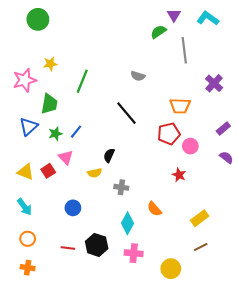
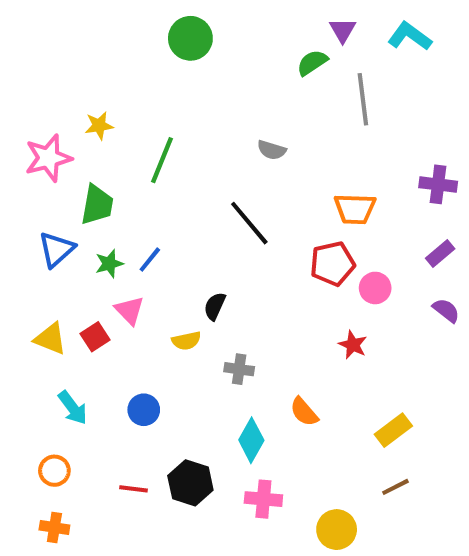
green circle: (38, 19) -> (190, 38), moved
purple cross: (214, 83) -> (438, 184), moved, turned -36
cyan arrow: (25, 207) -> (73, 408), moved

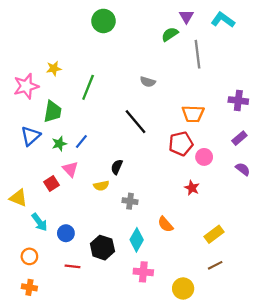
yellow triangle: (50, 339) -> (18, 198), moved
blue circle: (144, 410) -> (66, 233), moved
black hexagon: (190, 483) -> (102, 248), moved

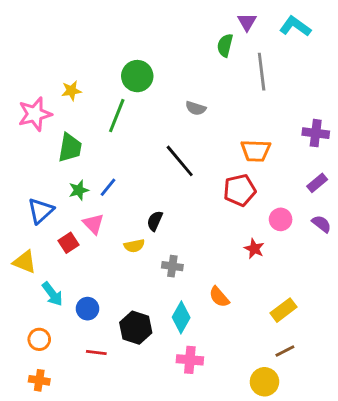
green circle: (103, 21) -> (137, 76), moved
green semicircle: (170, 34) -> (225, 45), turned -42
blue triangle: (31, 136) -> (41, 211), moved
pink circle: (204, 157) -> (281, 219), moved
yellow circle: (183, 288) -> (264, 382), moved

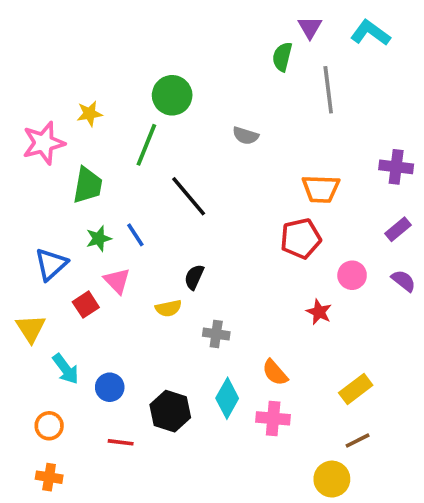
black line: (180, 161) -> (189, 196), moved
blue line: (108, 187) -> (135, 235), turned -72
yellow triangle: (25, 262) -> (31, 328), turned 35
pink cross: (190, 360) -> (273, 418), moved

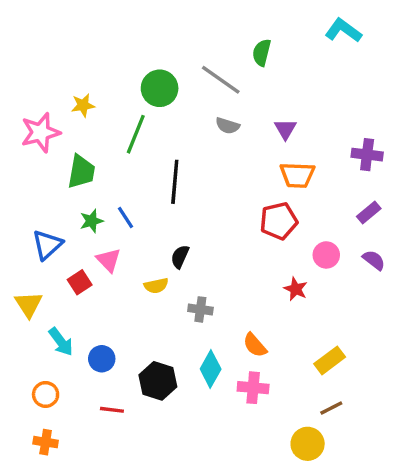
purple triangle: (310, 27) -> (285, 129), moved
gray line: (328, 90) -> (221, 80), moved, turned -48
black line: (189, 196) -> (175, 182), turned 45

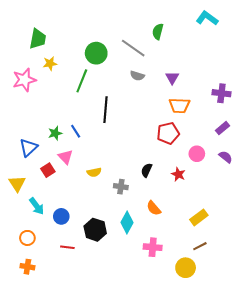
green trapezoid: (81, 172) -> (38, 39), moved
black semicircle: (180, 257) -> (147, 170), moved
pink cross: (253, 388) -> (153, 247), moved

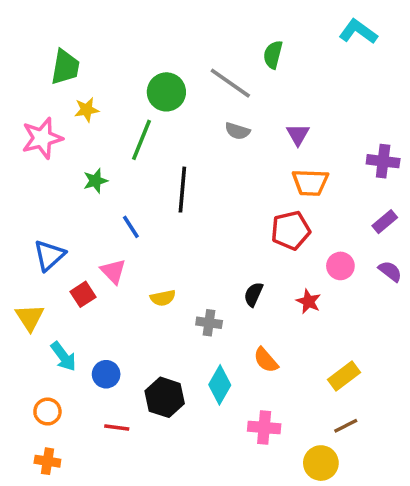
green star: (55, 133) -> (95, 181), moved

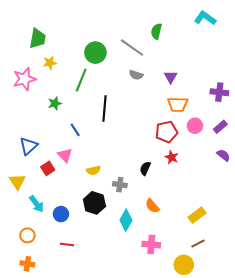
pink circle: (340, 266) -> (195, 126), moved
red star: (308, 301) -> (172, 157), moved
black hexagon: (165, 397) -> (94, 203), moved

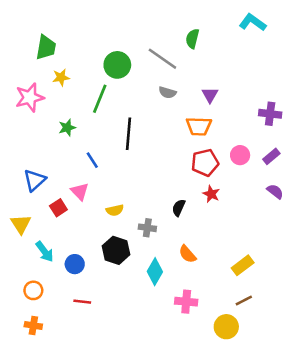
orange trapezoid: (178, 104) -> (199, 126), moved

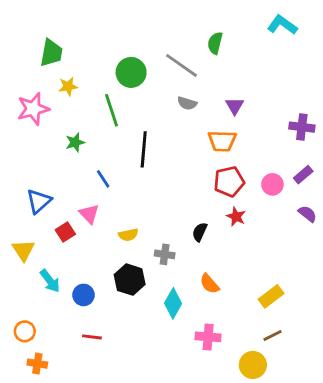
green line: (100, 99) -> (112, 110), turned -40
pink circle: (240, 155) -> (272, 184), moved
orange circle: (33, 290) -> (25, 331), moved

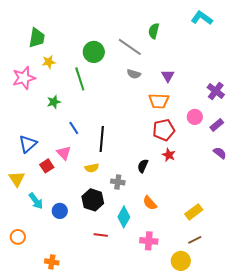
purple cross: (302, 127) -> (216, 91), turned 30
black line: (144, 149) -> (102, 139), moved
pink circle: (272, 184) -> (195, 117), moved
red line: (92, 337) -> (101, 235), moved
orange cross: (37, 364) -> (52, 262), moved

